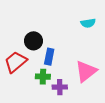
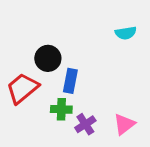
pink triangle: (86, 71) -> (124, 124), moved, size x0.7
purple cross: (60, 87) -> (85, 124), turned -32

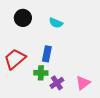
cyan semicircle: (126, 33) -> (56, 23), moved, turned 32
black circle: (48, 58) -> (23, 18), moved

